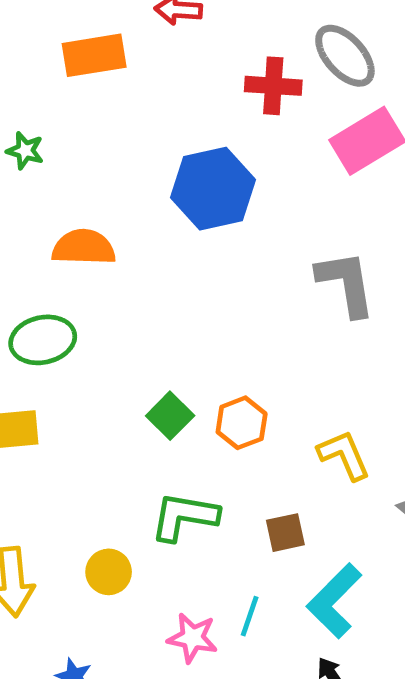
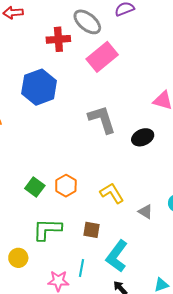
brown square: (285, 533) -> (92, 230), turned 30

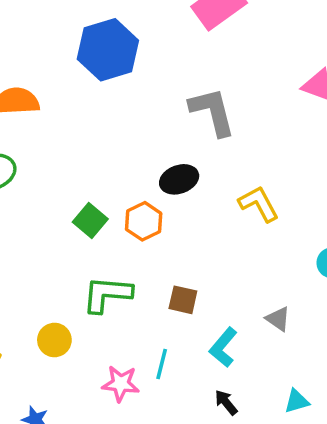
black ellipse: (143, 137) -> (179, 179), moved
yellow L-shape: (112, 193) -> (259, 204), moved
gray triangle: (145, 212) -> (278, 319), moved
cyan L-shape: (117, 256) -> (223, 347), size x0.7

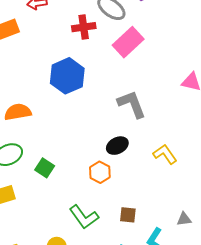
green square: (90, 221) -> (45, 168), moved
green L-shape: (107, 294) -> (84, 217), turned -124
gray triangle: (278, 319) -> (184, 219), turned -35

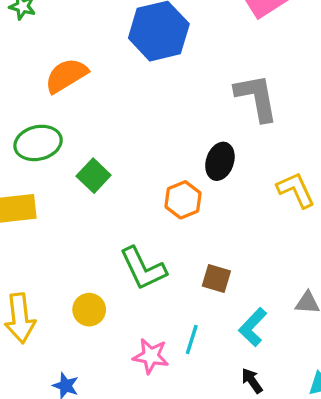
orange semicircle: (18, 112) -> (66, 75), turned -32
black ellipse: (117, 146) -> (220, 161), turned -55

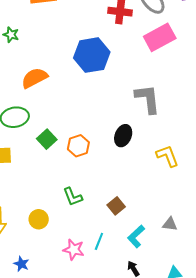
orange hexagon: (183, 200) -> (78, 146), moved
green L-shape: (143, 268) -> (73, 197), size x0.7
brown square: (216, 279) -> (116, 206), turned 30

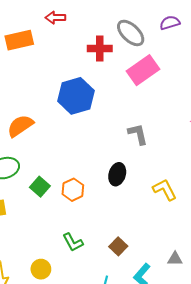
gray L-shape: (148, 99) -> (138, 134), size x0.7

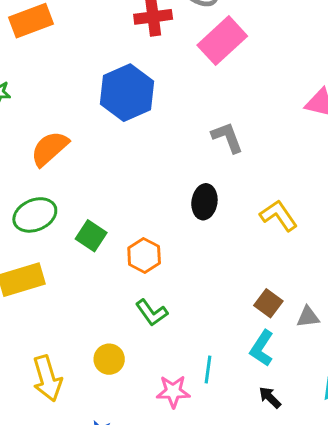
orange hexagon: (73, 190) -> (144, 255), moved
brown square: (118, 246) -> (268, 303), moved

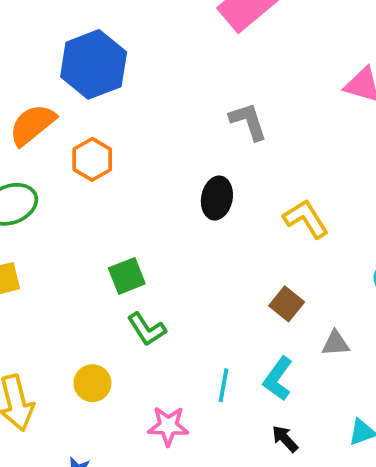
blue hexagon: (127, 93) -> (94, 64), moved
green square: (91, 236) -> (127, 276), moved, turned 32
orange hexagon: (144, 255) -> (92, 159), moved
brown square: (268, 303) -> (287, 304), moved
cyan line: (208, 370) -> (223, 385), moved

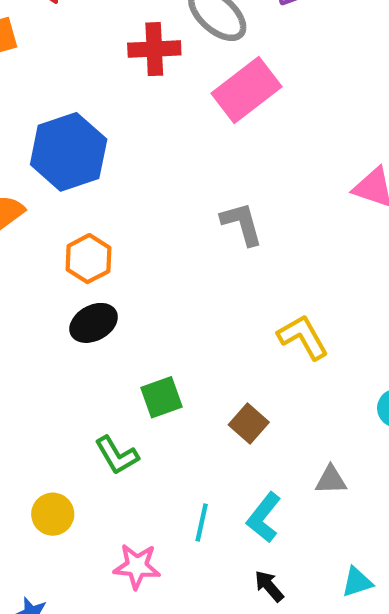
orange hexagon: (92, 159) -> (88, 259), moved
black ellipse: (217, 198) -> (94, 323), moved, turned 48
green square: (127, 276) -> (161, 397), moved
brown square: (287, 304) -> (249, 423), moved

